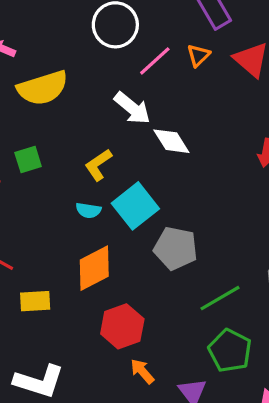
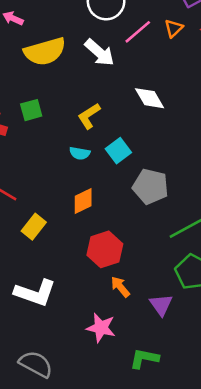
white arrow: (132, 108) -> (99, 53), moved
cyan square: (135, 206) -> (118, 151), size x0.7
orange diamond: (94, 268) -> (83, 201), size x0.7
yellow rectangle: (35, 301) -> (34, 227), turned -50

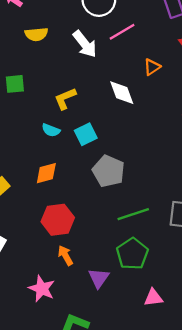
orange triangle: (174, 28) -> (152, 67), moved
yellow semicircle: (45, 52) -> (36, 34), size x0.6

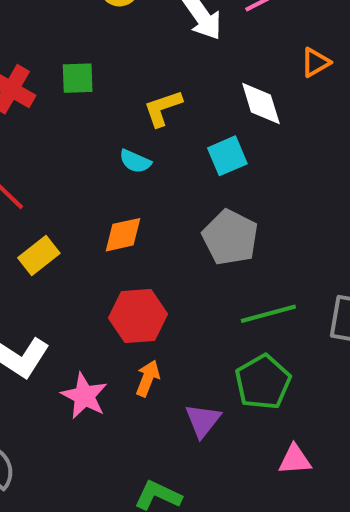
cyan square: (86, 134) -> (227, 156), moved
orange arrow: (65, 255) -> (148, 378), turned 48
pink star: (42, 289) -> (84, 396), moved

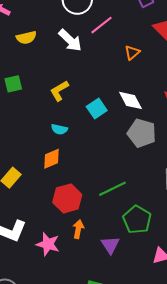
white diamond: (261, 104) -> (131, 100), moved
cyan semicircle: (135, 161) -> (59, 129), moved
gray pentagon: (230, 237) -> (142, 133), moved
green line: (268, 314) -> (112, 189), moved

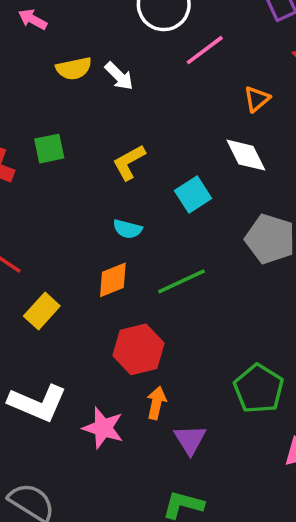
white arrow: (70, 40) -> (119, 76), moved, size x0.7
white diamond: (131, 100) -> (246, 155), moved
green line: (112, 189) -> (181, 281), moved
purple triangle: (110, 245) -> (190, 440), moved

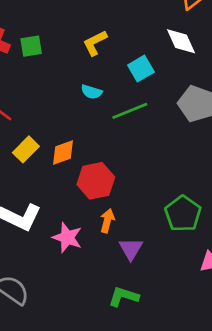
green square: (49, 149) -> (31, 46), moved
orange diamond: (113, 280) -> (63, 153), moved
green line: (181, 281) -> (130, 111), moved

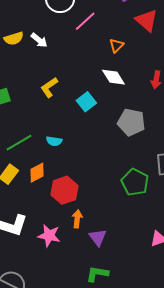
cyan semicircle: (92, 92) -> (54, 141), moved
green line: (130, 111) -> (19, 143), moved
green pentagon: (183, 214) -> (135, 182), moved

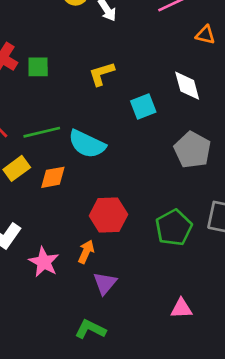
orange triangle: (116, 45) -> (205, 35), moved, turned 42
cyan semicircle: (54, 141) -> (87, 144), size x1.8
red hexagon: (64, 190) -> (108, 215), moved

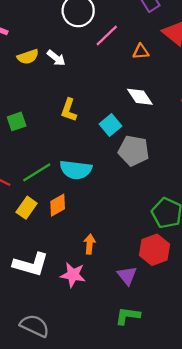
yellow L-shape: (102, 74) -> (69, 110), turned -35
gray pentagon: (192, 150) -> (134, 151), moved
red hexagon: (108, 215) -> (155, 250), moved
orange arrow: (86, 252) -> (90, 244), moved

